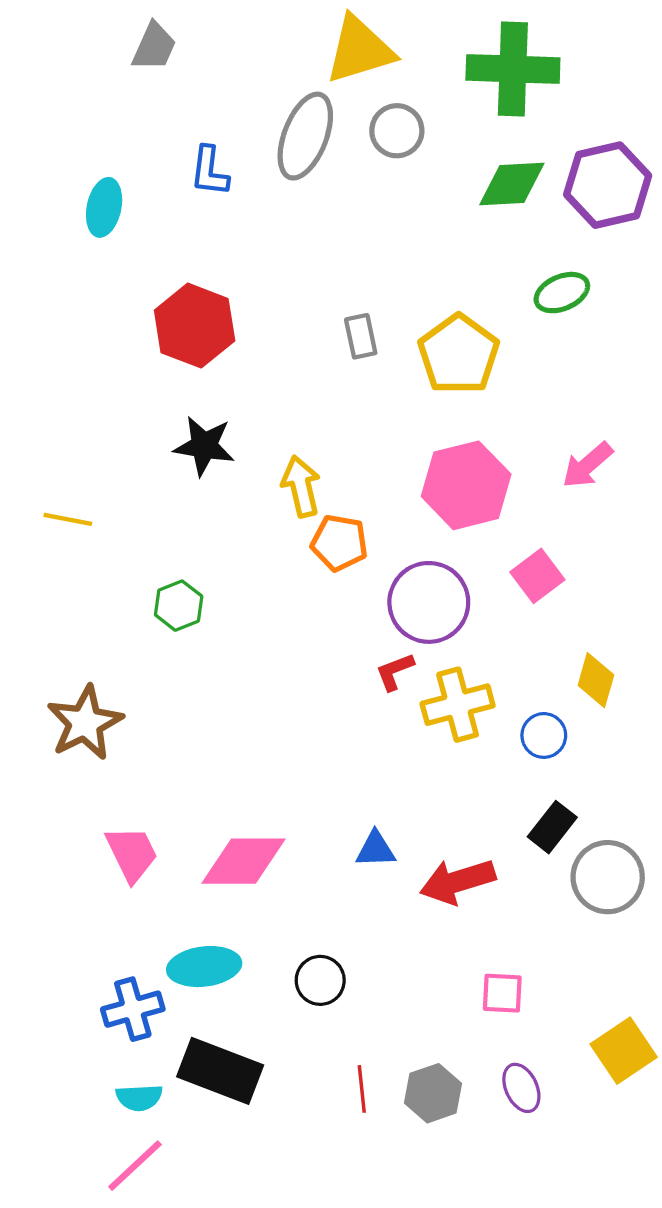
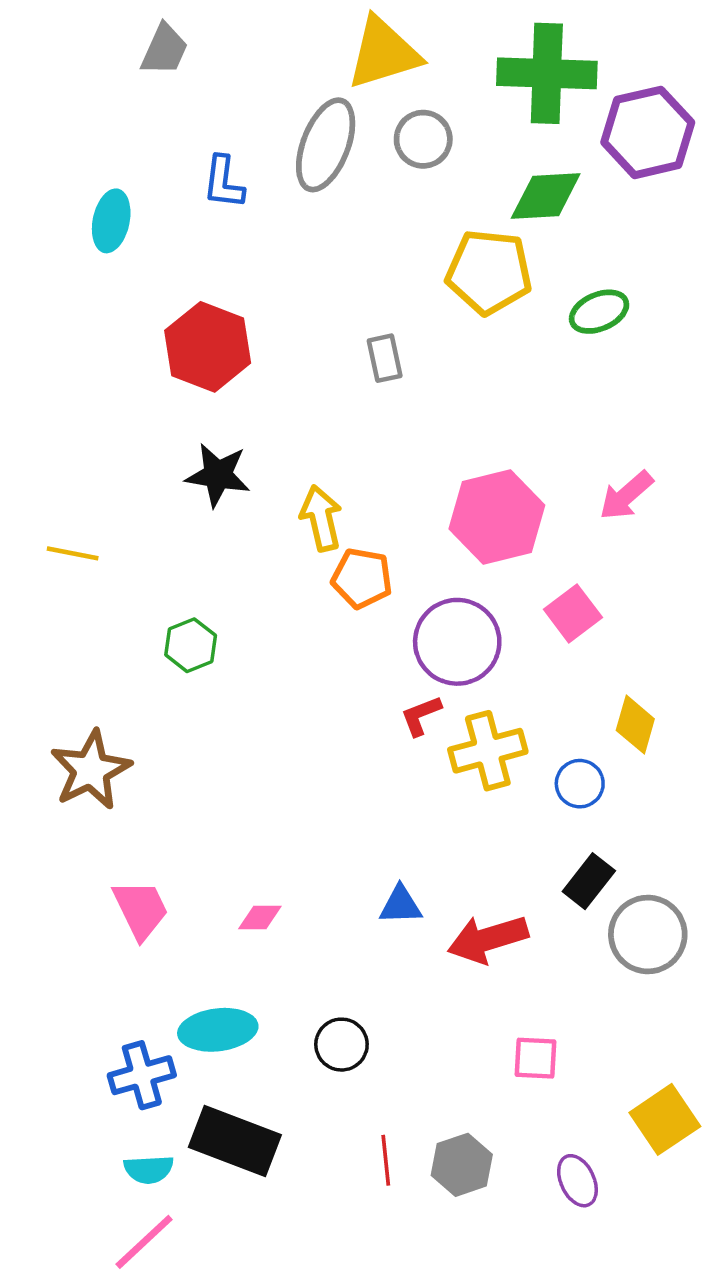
purple hexagon: (608, 185) -> (648, 132), moved
yellow pentagon: (459, 354) -> (489, 272), moved, turned -30
pink diamond: (244, 861) -> (260, 917), size x0.5
purple ellipse: (521, 1088) -> (577, 1181), moved

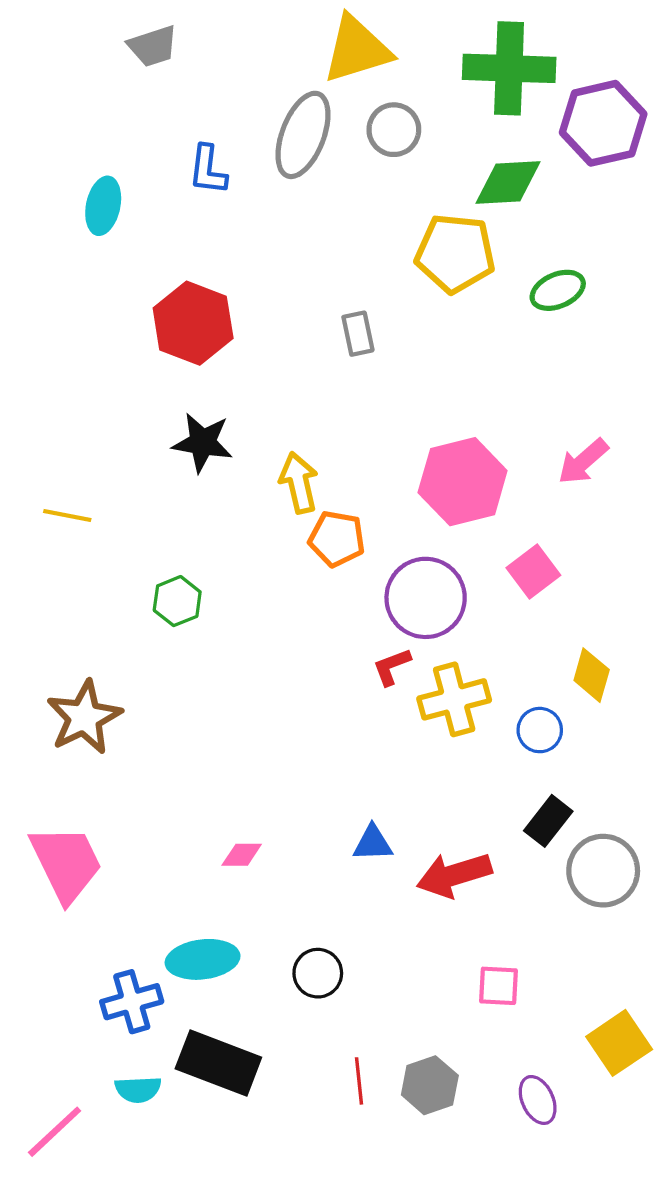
gray trapezoid: (165, 50) -> (153, 46), turned 48
pink trapezoid: (141, 910) -> (66, 863), moved, size x1.4
pink line: (144, 1242) -> (55, 1132), moved

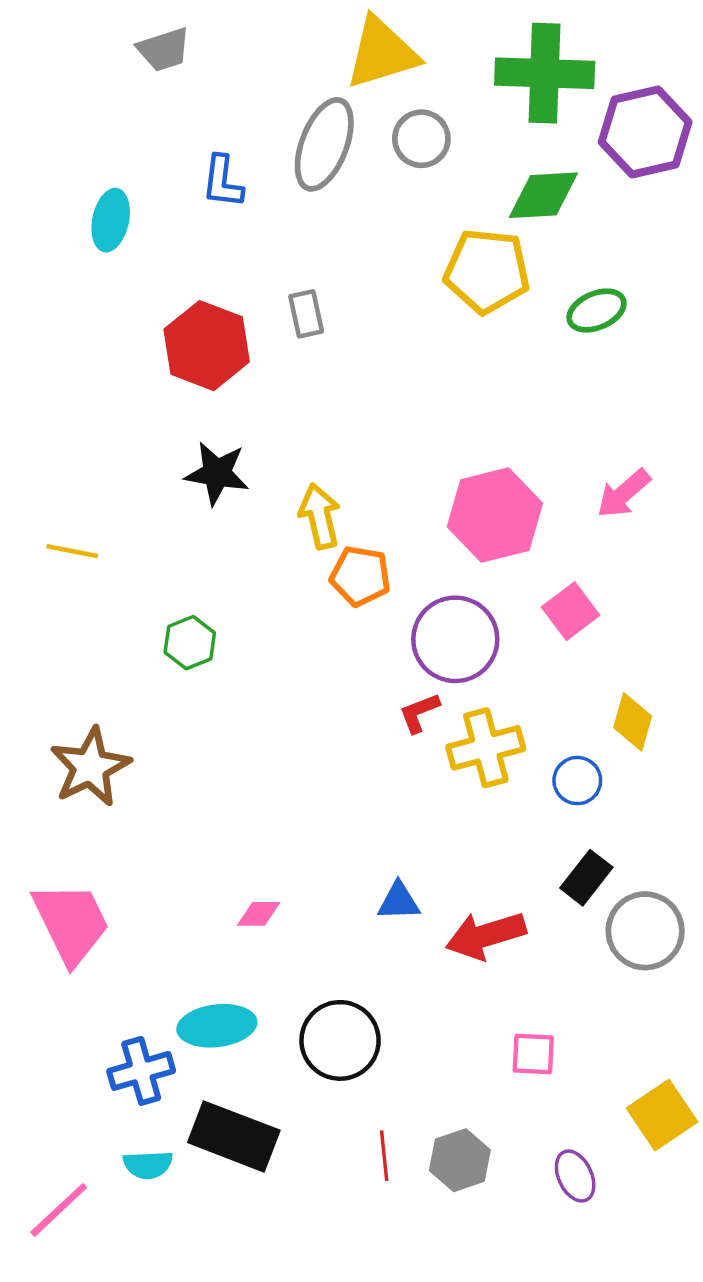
gray rectangle: (358, 334) -> (306, 314), moved
black circle: (318, 973) -> (340, 1040), size x1.5

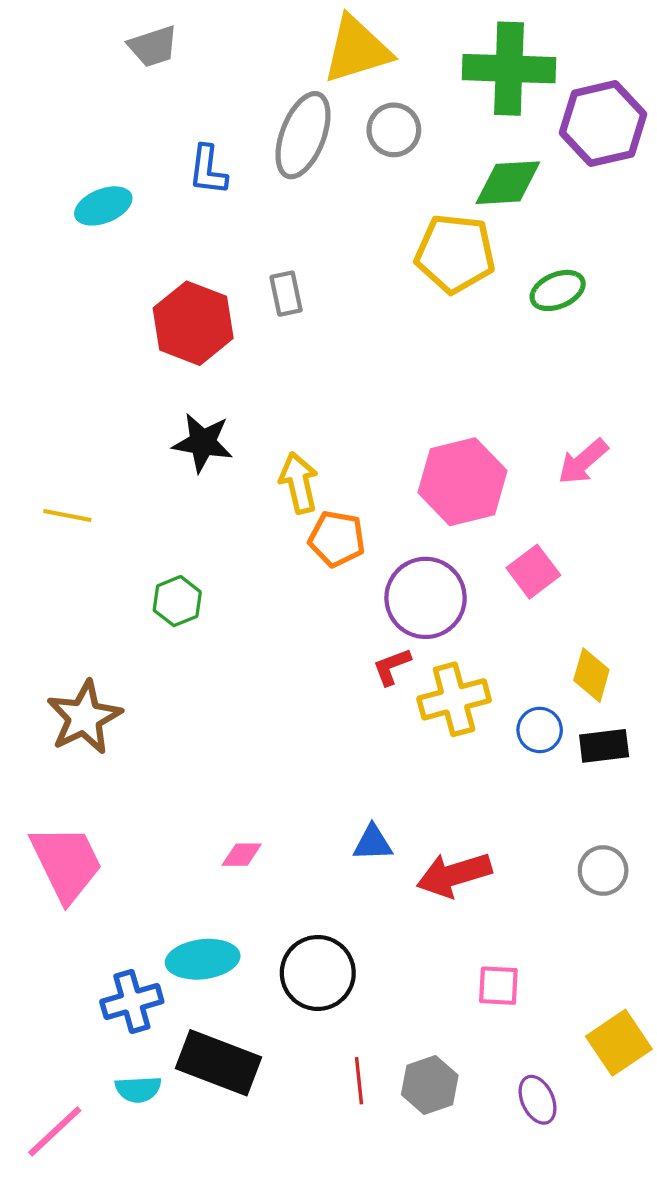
cyan ellipse: (111, 220) -> (103, 206), turned 56
black rectangle: (586, 878) -> (604, 746), moved, turned 45
gray circle: (645, 931) -> (603, 870), size x0.7

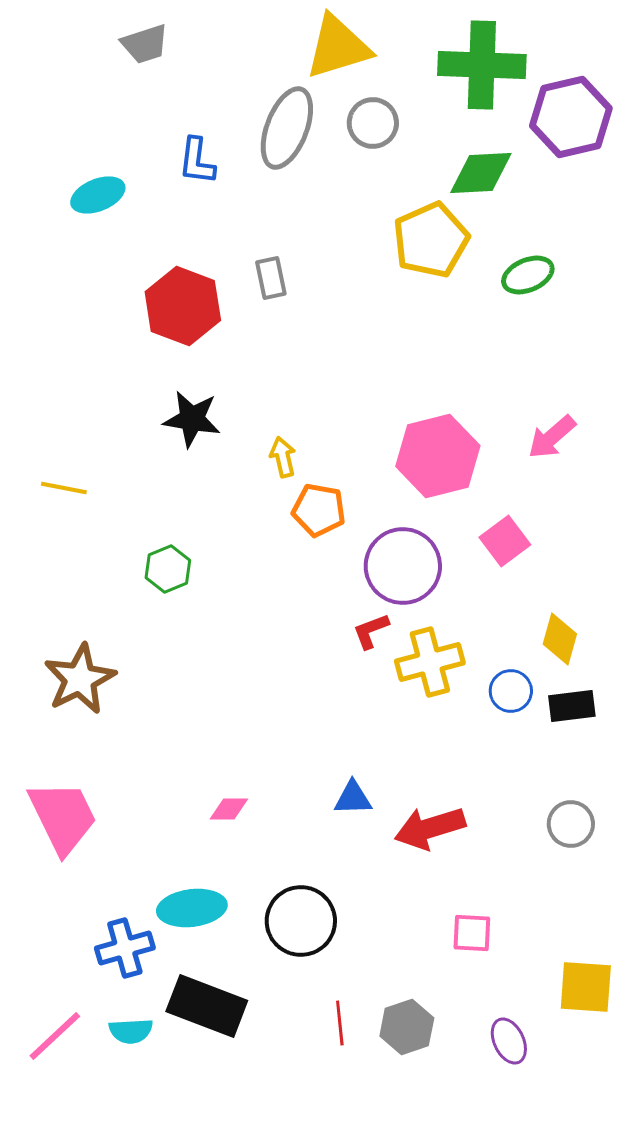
yellow pentagon: (455, 253) -> (431, 240), turned -30
yellow arrow: (299, 483) -> (283, 457), size x0.7
yellow square: (619, 1043) -> (586, 987), turned 38
pink line: (55, 1131) -> (55, 1036), moved

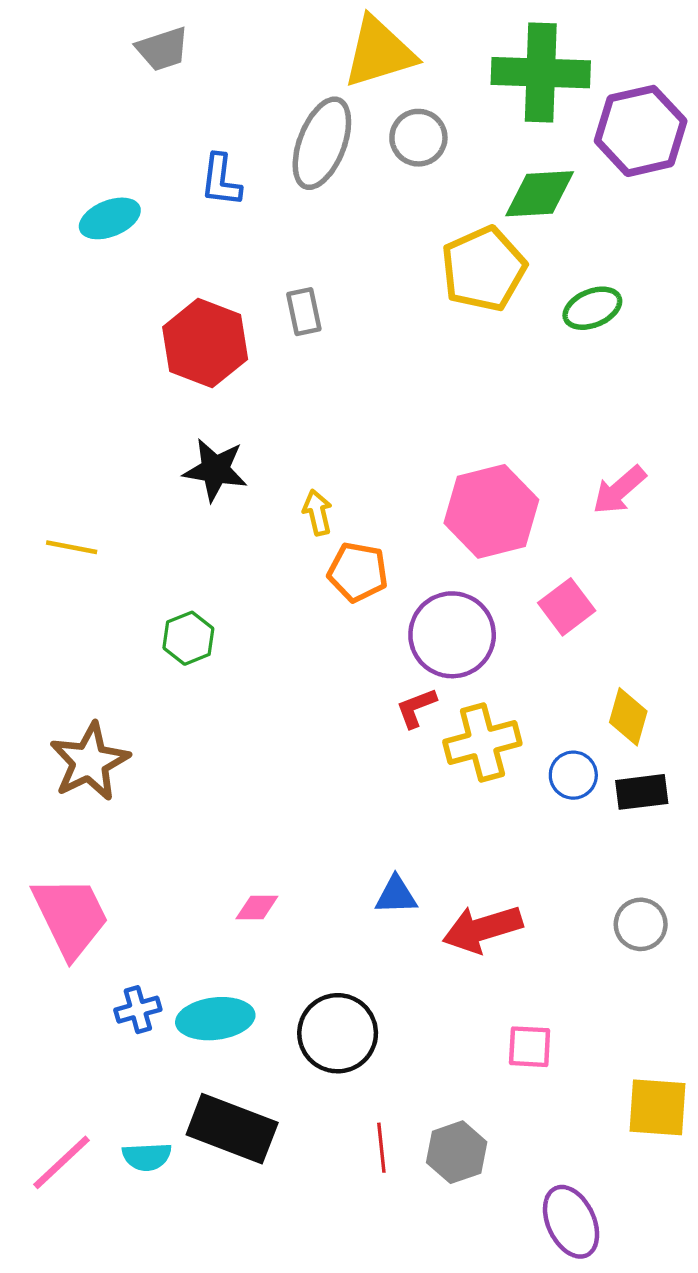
blue cross: (125, 948) -> (138, 1010), moved, size x0.7
purple ellipse: (509, 1041) -> (571, 1222), moved, size x1.4

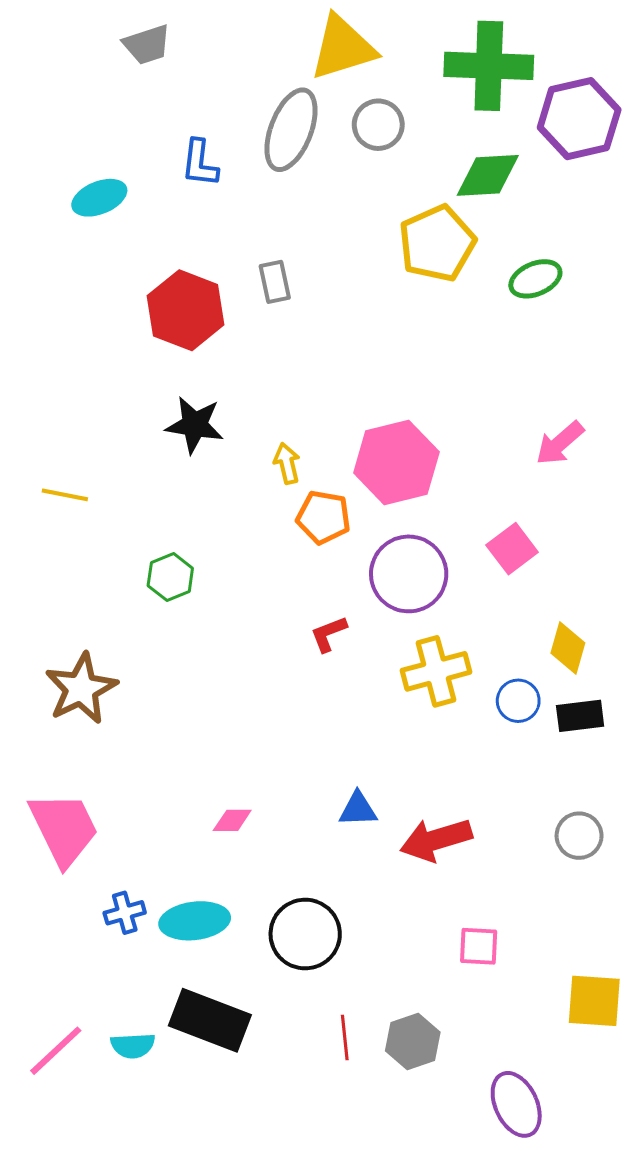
pink hexagon: (491, 511) -> (396, 462), moved
red L-shape: (416, 708) -> (329, 634), moved

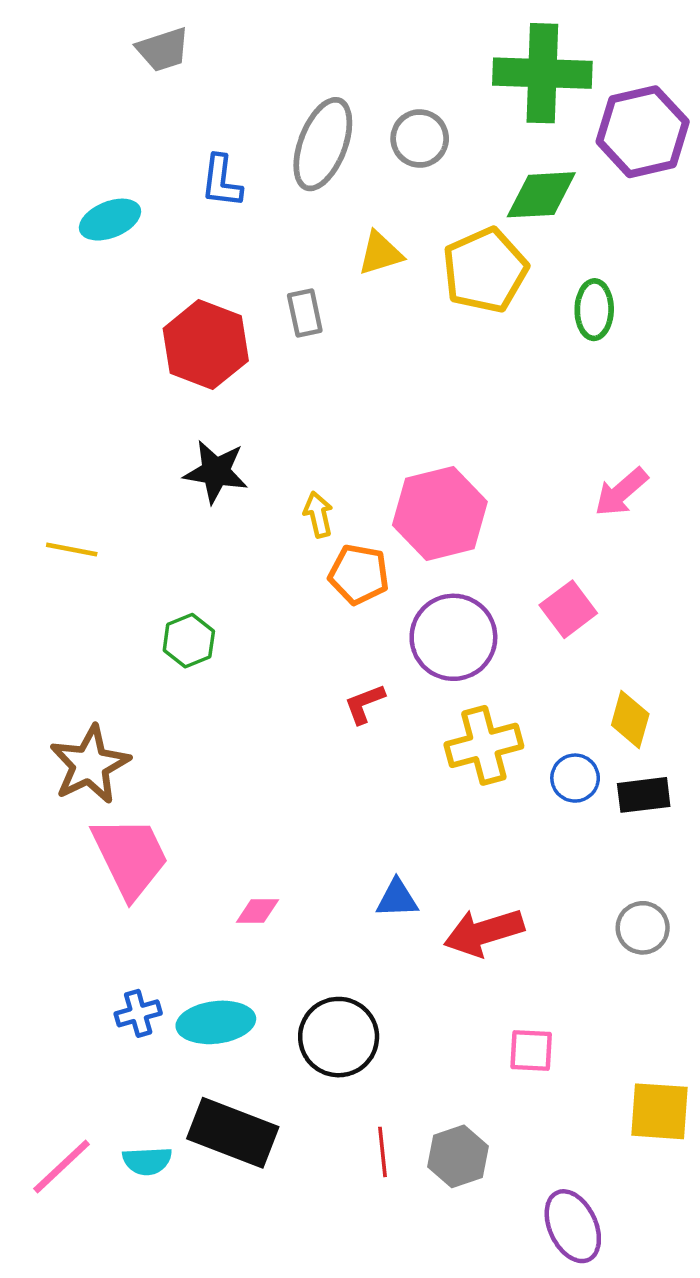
yellow triangle: (343, 48) -> (380, 253), moved, size x0.6
green ellipse: (535, 279) -> (594, 310), turned -66
pink trapezoid: (64, 829) -> (130, 857), moved

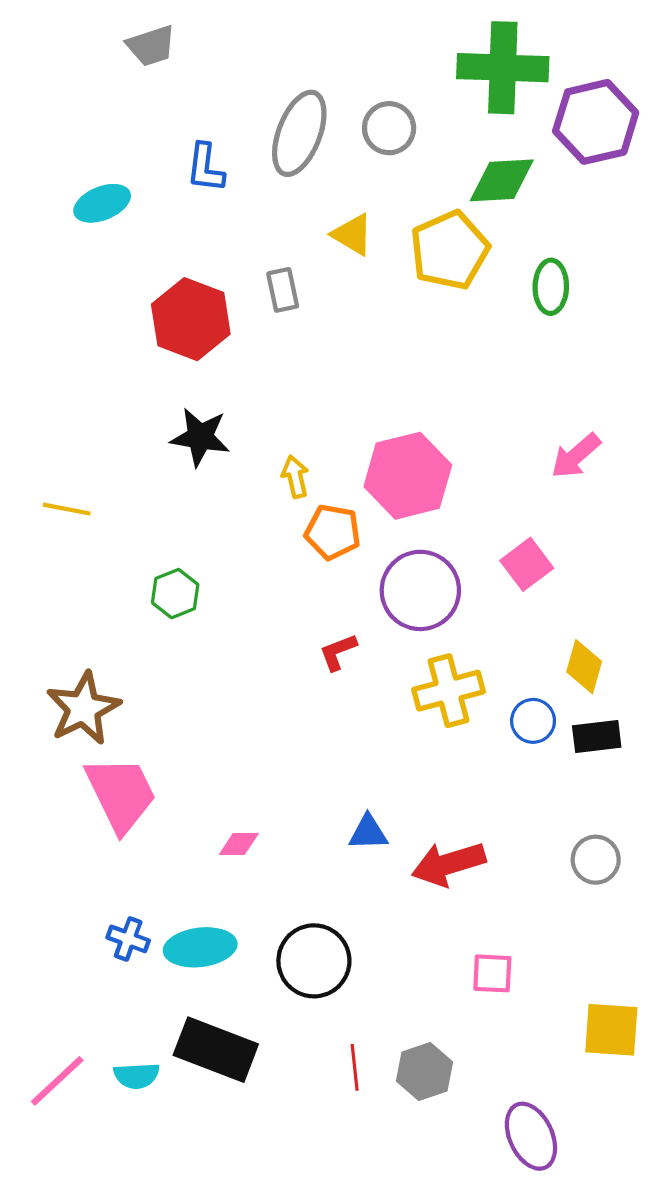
yellow triangle: (380, 253) -> (353, 235), turned 48
blue cross: (138, 1013) -> (128, 939), turned 36

